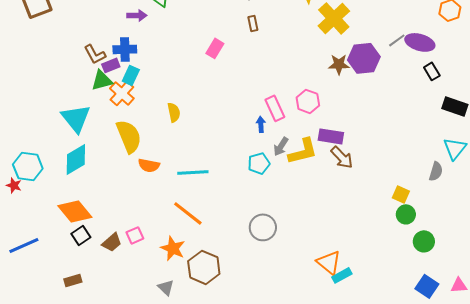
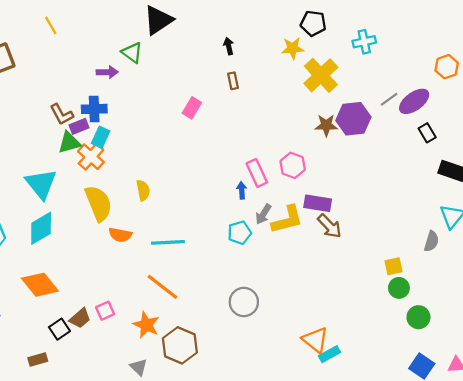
purple ellipse: (420, 42) -> (414, 101), turned -52
yellow semicircle: (174, 112) -> (143, 190), moved
yellow square: (401, 194) -> (394, 266), turned -36
black square: (81, 235) -> (59, 329), moved

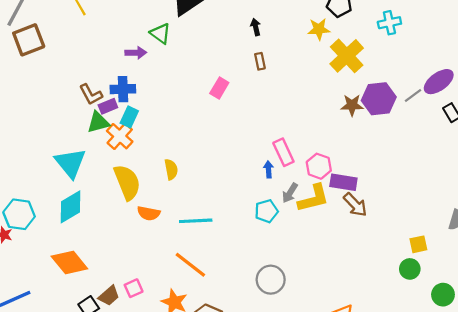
gray line: (389, 99) -> (413, 96), moved
pink hexagon: (293, 165) -> (319, 166), moved
green circle: (399, 288) -> (410, 269), moved

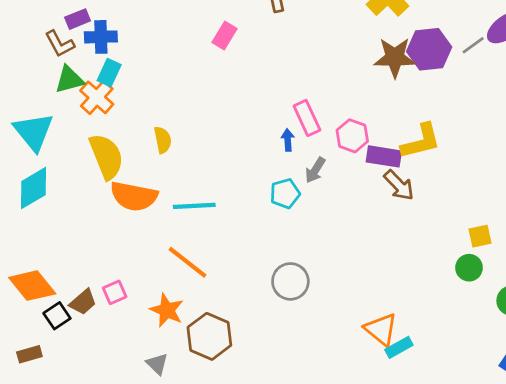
brown star: (352, 105) -> (395, 58), size x1.4
purple rectangle: (108, 106) -> (78, 19), moved
yellow L-shape: (313, 198) -> (421, 141), moved
orange semicircle: (149, 213) -> (134, 196), size x1.6
orange diamond: (69, 263) -> (32, 286), moved

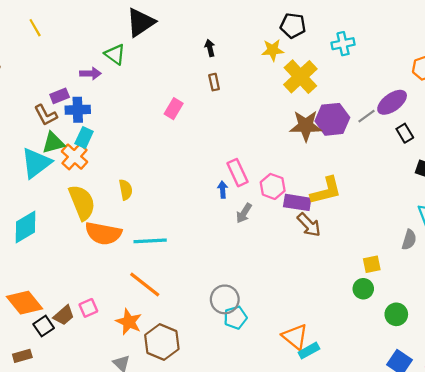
cyan triangle: (34, 132) -> (36, 163), moved, turned 32
cyan pentagon: (285, 194) -> (235, 318), moved

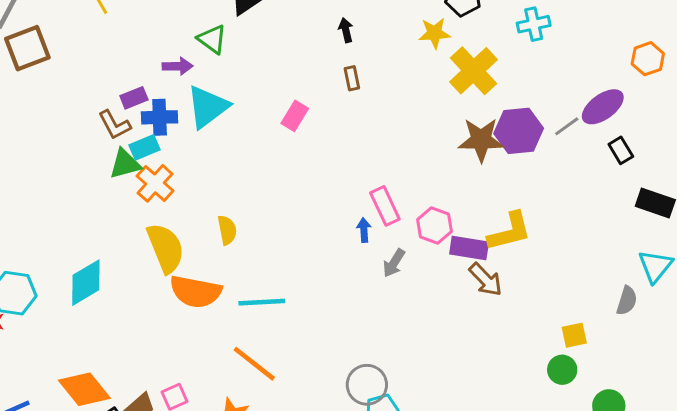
cyan rectangle: (84, 137) -> (144, 147), moved, turned 42
cyan triangle: (36, 163) -> (208, 107), moved

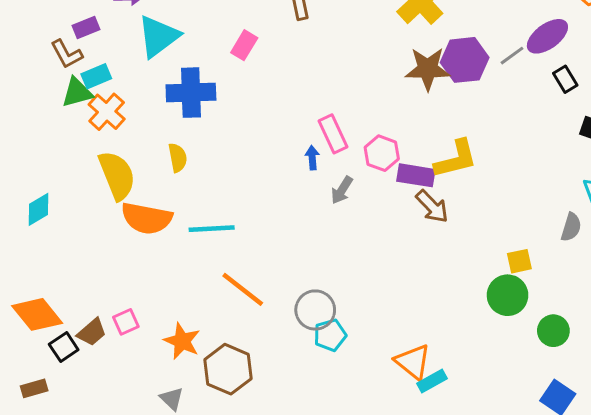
blue cross: (160, 117) -> (191, 93), moved, size x1.4
cyan diamond: (86, 283) -> (39, 209), size x0.7
orange line: (254, 364) -> (243, 289), moved
green circle: (562, 370) -> (508, 295), size x1.4

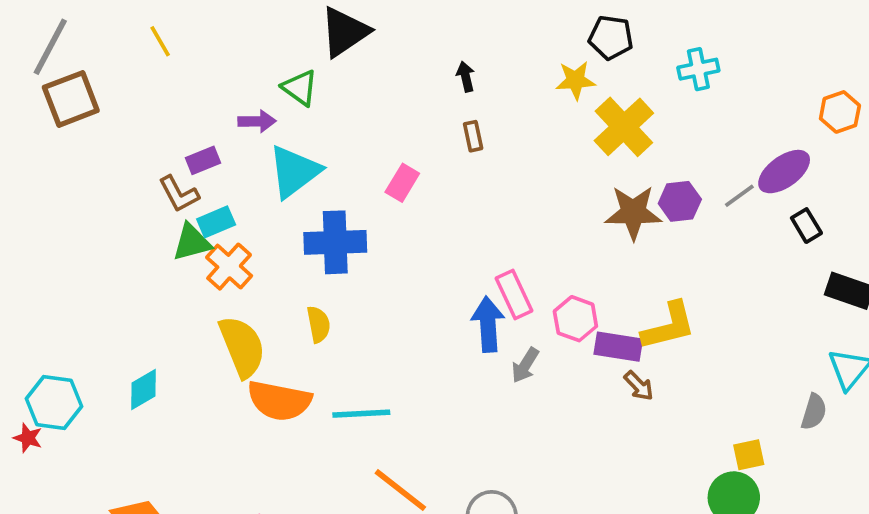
purple hexagon: (465, 60) -> (680, 201), size x0.7
blue arrow: (312, 158) -> (488, 324), size x1.8
brown arrow: (432, 206) -> (639, 386), size x0.7

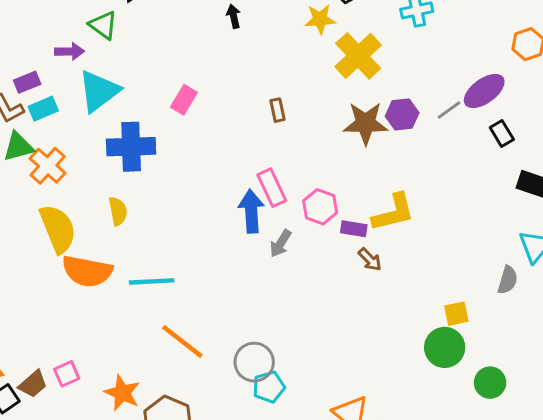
brown rectangle: (473, 136) -> (278, 110), moved
cyan rectangle: (216, 222) -> (43, 109), moved
purple rectangle: (618, 347) -> (354, 229), size x0.7

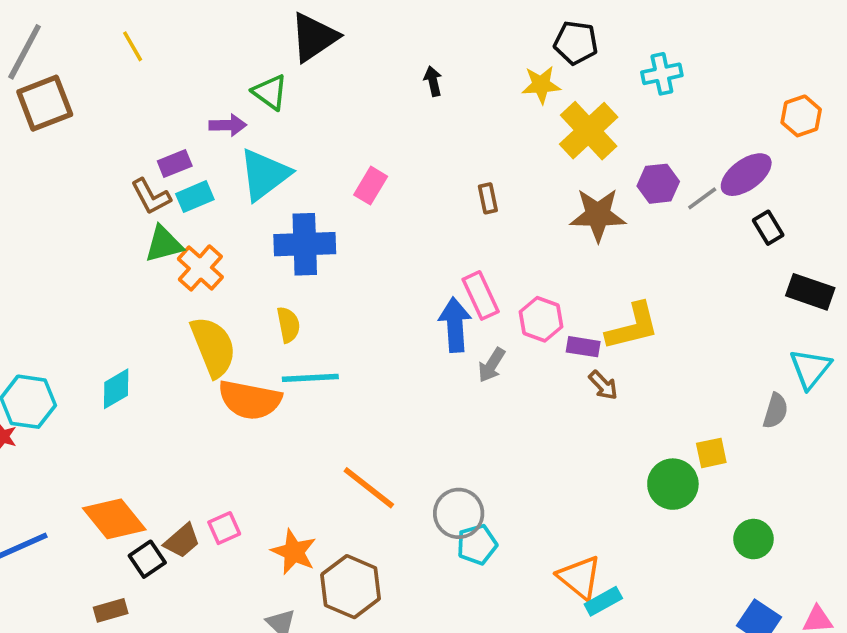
purple hexagon: (402, 114) -> (658, 184), moved
cyan line: (152, 281) -> (310, 378), moved
green circle: (445, 347) -> (673, 484), moved

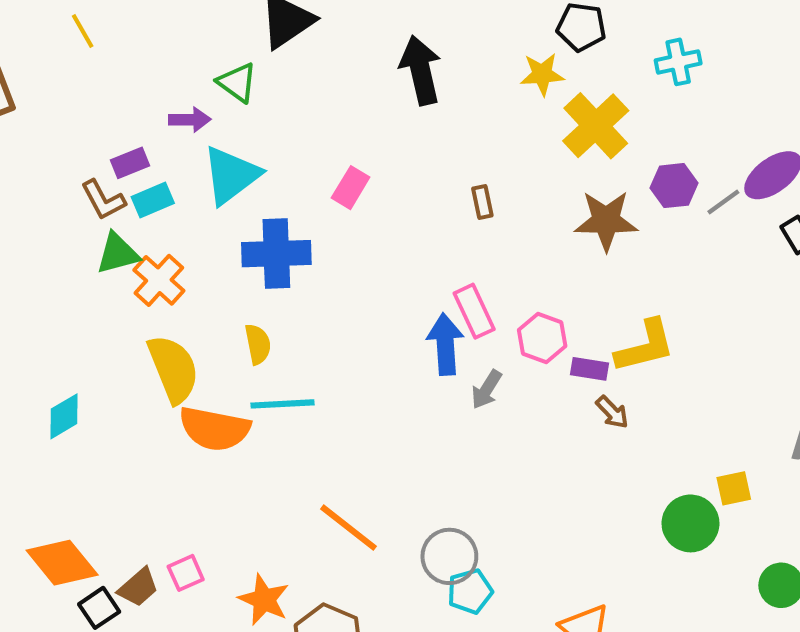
black arrow: (433, 81) -> (421, 70), size x2.0

